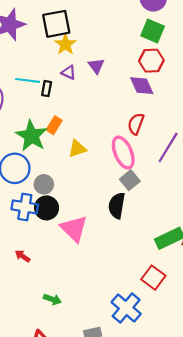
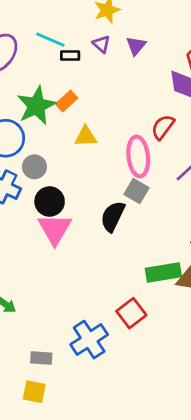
black rectangle: (47, 89) -> (70, 56), turned 63
gray square: (130, 180) -> (137, 191), turned -36
black circle: (47, 208) -> (50, 202), moved

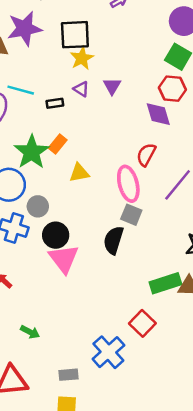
cyan line: (50, 40) -> (21, 90), moved

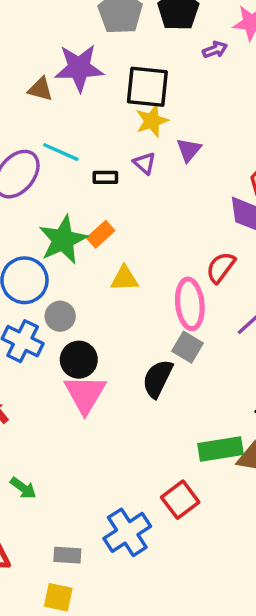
purple triangle: (112, 86) -> (189, 150), moved

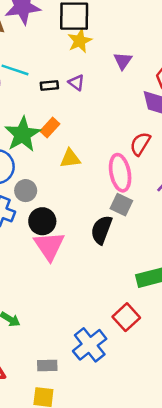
purple triangle: (189, 150) -> (123, 61), moved
purple triangle: (145, 163) -> (76, 83), moved

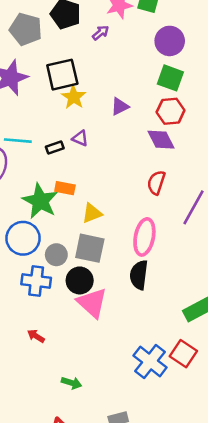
purple triangle: (123, 61) -> (120, 106), turned 42
orange rectangle: (50, 128) -> (65, 188), turned 72
pink ellipse: (120, 173) -> (144, 237), moved, turned 36
gray square: (121, 205) -> (90, 248), moved, size x1.4
blue cross: (90, 345) -> (150, 361), moved

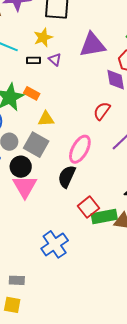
yellow star: (74, 97) -> (43, 37), moved
purple triangle: (120, 106) -> (92, 45), size x1.8
red square: (183, 354) -> (88, 207), moved

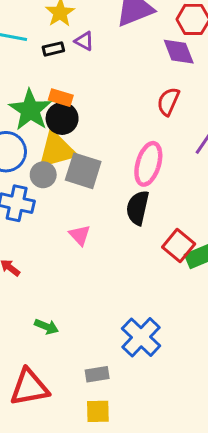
yellow triangle: (46, 119) -> (57, 150), moved, size x1.6
black circle: (21, 167) -> (62, 118), moved
pink triangle: (25, 186) -> (80, 235), size x0.6
blue cross: (55, 244) -> (141, 337), moved

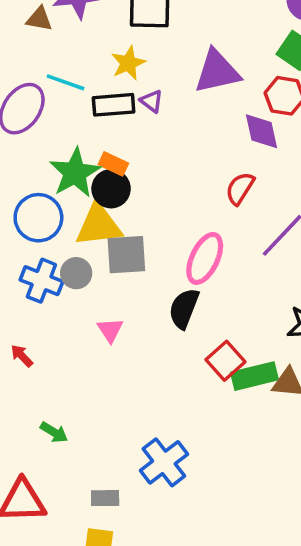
black rectangle: (53, 49) -> (114, 105), size x1.6
gray square: (83, 171) -> (126, 255), turned -30
gray circle: (43, 175) -> (76, 273), moved

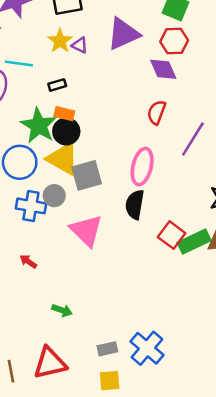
purple triangle: (152, 101) -> (80, 45), moved
black rectangle: (114, 105) -> (57, 85), moved, size x0.6
yellow triangle: (99, 225) -> (63, 159), turned 48
pink triangle: (110, 330) -> (86, 231), size x1.8
blue cross: (164, 462) -> (147, 348), moved

